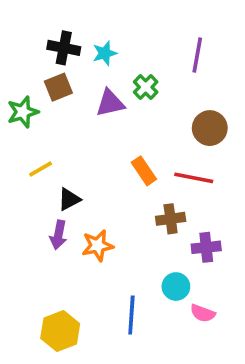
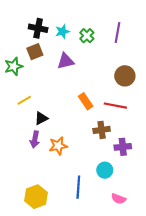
green cross: (146, 87) -> (87, 36), moved
pink semicircle: (203, 313) -> (119, 199), moved

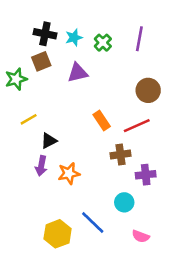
red line: (115, 106) -> (137, 126), turned -35
blue line: (78, 187) -> (93, 222), turned -50
yellow hexagon: (36, 197) -> (58, 234), moved

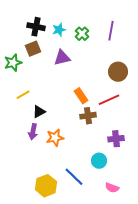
brown cross: (120, 155) -> (88, 116), moved

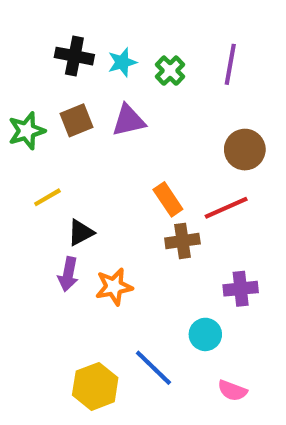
brown square: (33, 49) -> (77, 120), moved

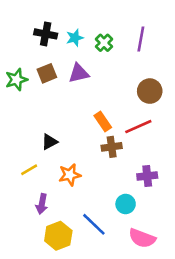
yellow line: (47, 197) -> (29, 170), moved
purple arrow: (68, 274) -> (42, 204), moved
pink semicircle: (232, 391) -> (142, 238), size x1.5

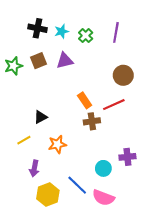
purple cross: (147, 176) -> (127, 157), moved
pink semicircle: (142, 238) -> (103, 198), moved

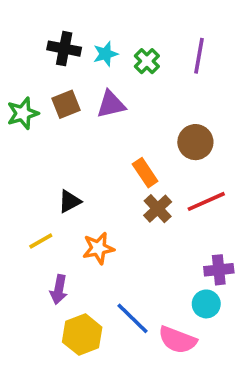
brown circle: (123, 75) -> (195, 142), moved
red line: (114, 105) -> (206, 201), moved
brown cross: (92, 121) -> (158, 209), turned -35
cyan circle: (103, 168) -> (206, 304), moved

